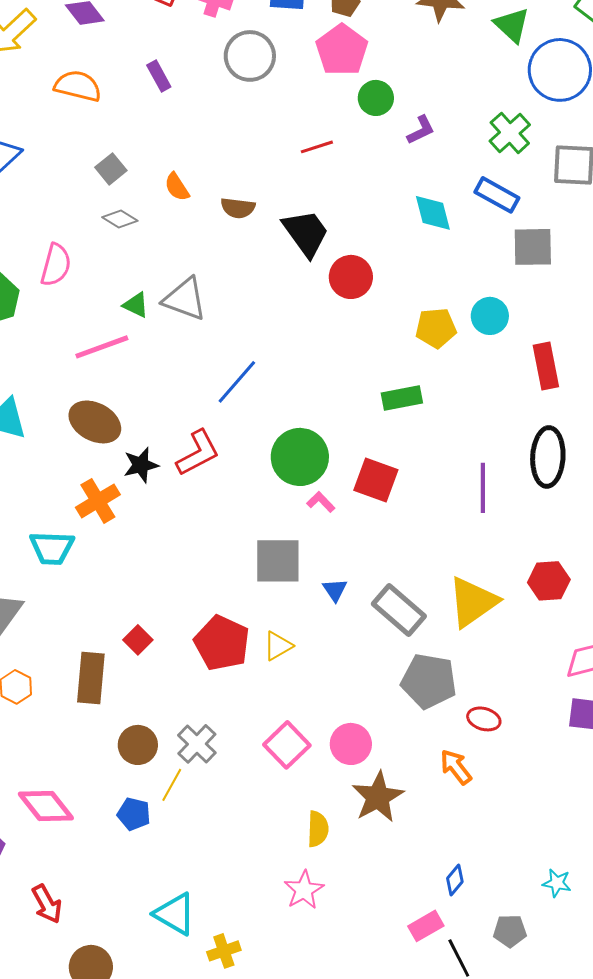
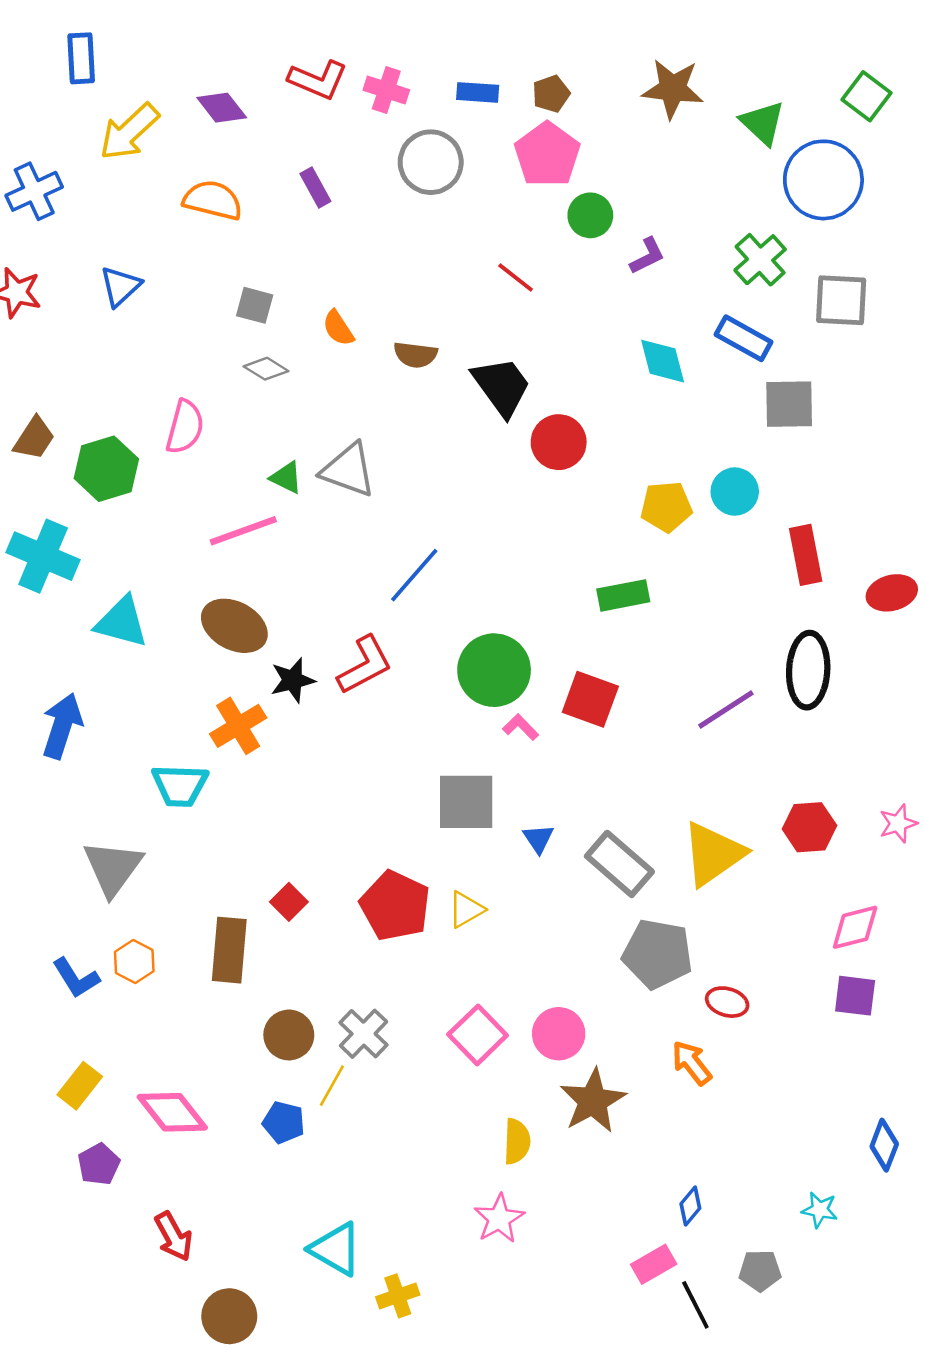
red line: (317, 147) -> (516, 277), turned 56
gray square: (111, 169) -> (255, 305), turned -36
purple line: (483, 488) -> (726, 709), turned 57

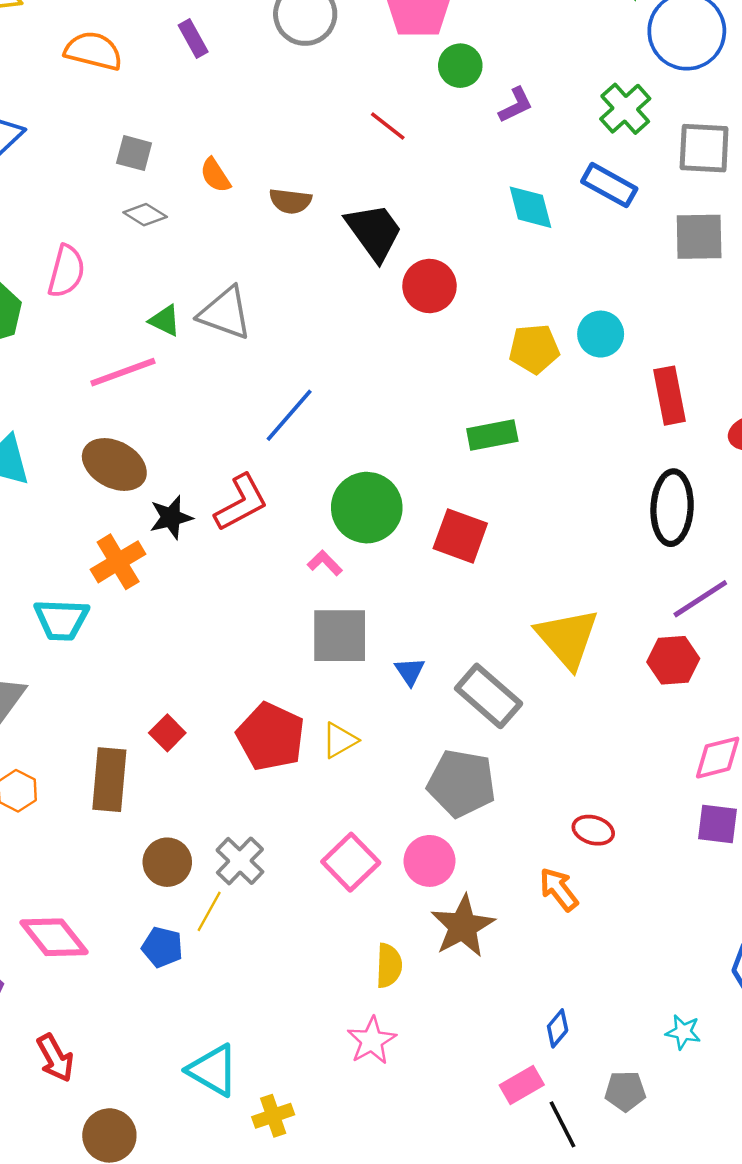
gray square: (789, 404) -> (699, 237), moved
purple line: (726, 709) -> (700, 599), moved
pink L-shape: (521, 727) -> (325, 563), moved
yellow triangle: (713, 854) -> (567, 638), moved, turned -36
gray pentagon: (657, 954) -> (462, 783), moved

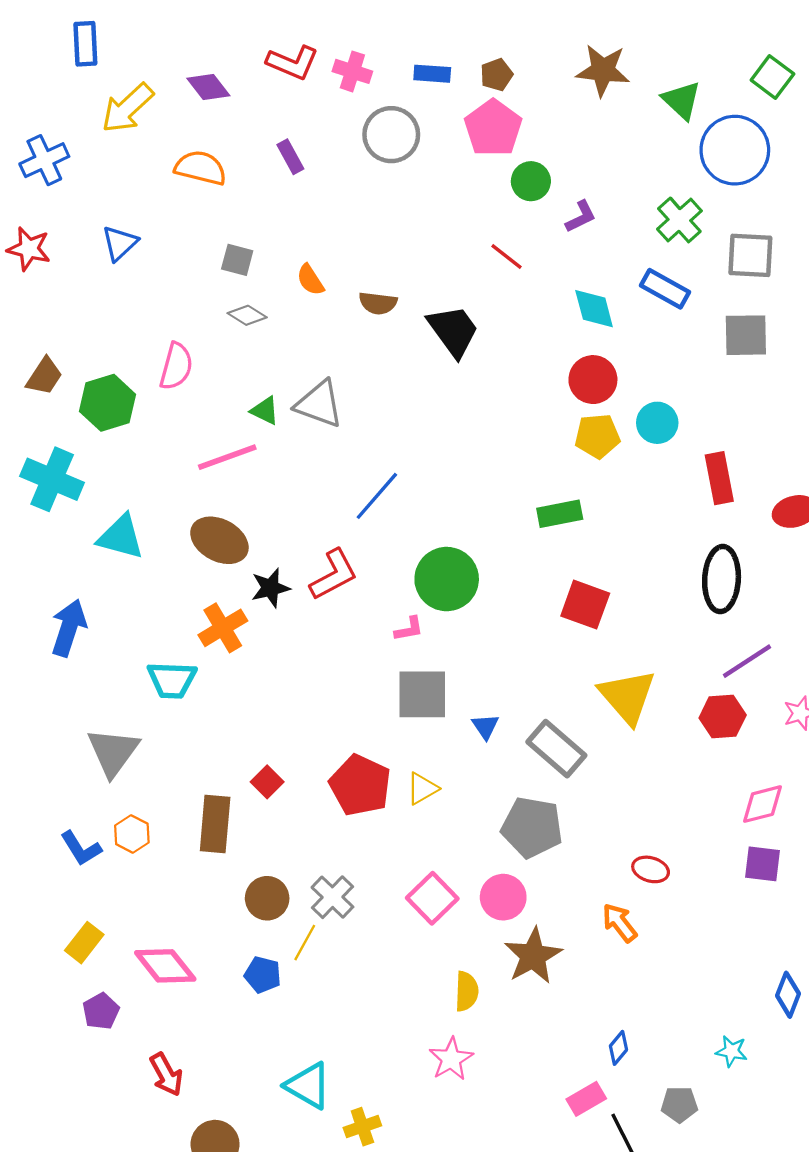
red line: (388, 126) -> (506, 257), moved
red circle: (430, 286) -> (593, 380), moved
red square: (460, 536) -> (585, 605), moved
pink L-shape: (325, 563) -> (409, 629), turned 124

